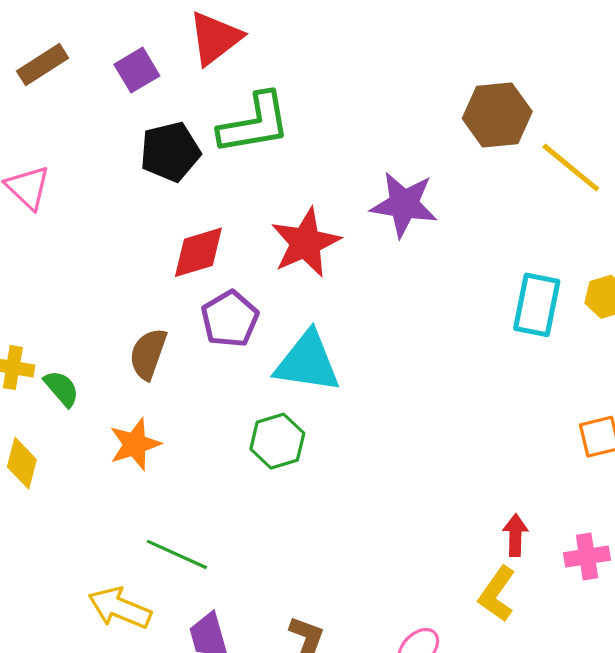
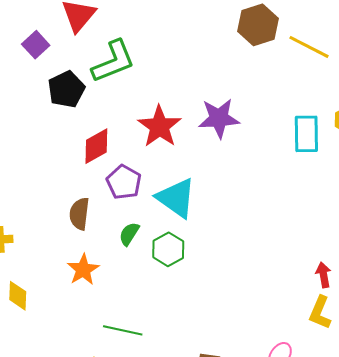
purple star: (404, 204) -> (219, 118), moved
cyan triangle: (308, 362) -> (176, 198), turned 39
green semicircle: (62, 388) -> (129, 234), moved, turned -95

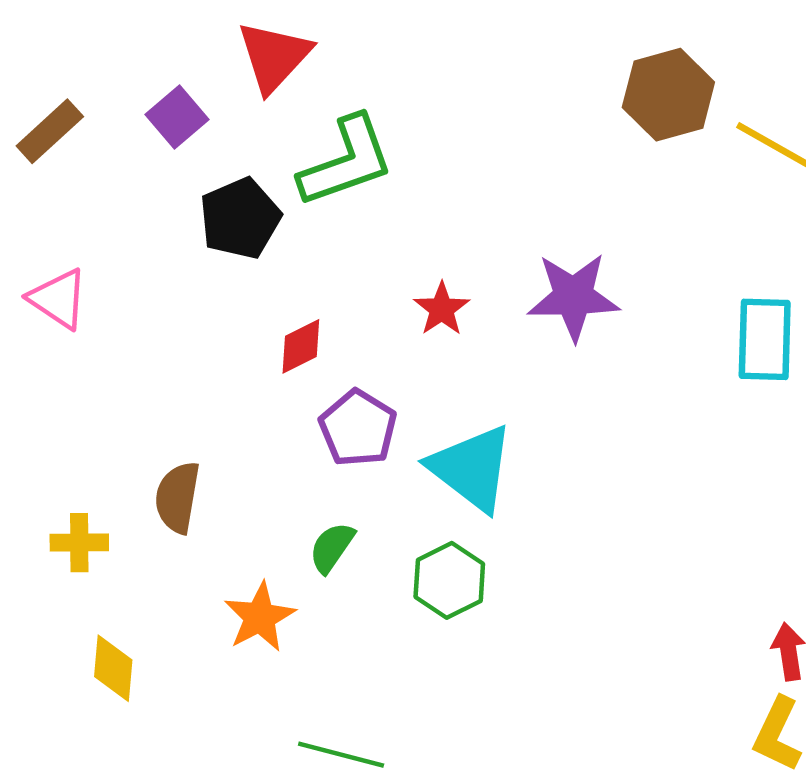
red star: (159, 126) -> (442, 309), size x0.6
red diamond: (96, 146) -> (301, 346), size x0.7
brown semicircle: (79, 214) -> (178, 497), moved
green semicircle: (129, 234) -> (332, 547), moved

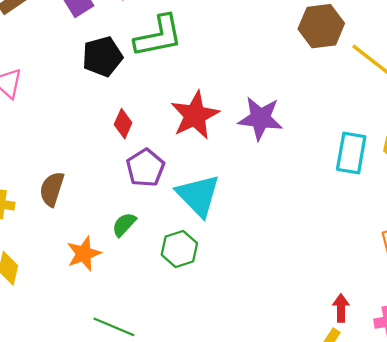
red star: (442, 309) -> (195, 115), size x1.8
red diamond: (301, 346) -> (123, 124), turned -48

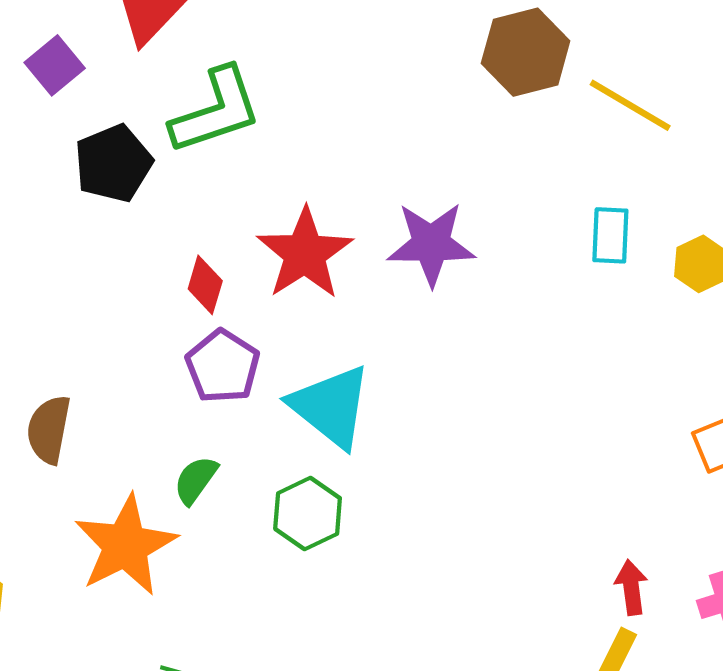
red diamond: (123, 124) -> (205, 285), moved
cyan rectangle: (351, 153) -> (610, 235), moved, size x0.7
orange star: (84, 254) -> (125, 545), size x1.5

